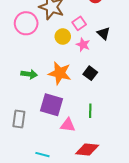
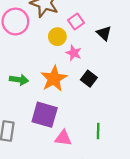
pink star: (83, 45) -> (74, 53), moved
orange star: (60, 73) -> (54, 79), turned 30
green line: (90, 111) -> (98, 131), moved

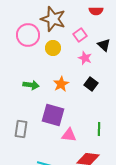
yellow circle: (57, 37) -> (53, 48), moved
pink star: (74, 53) -> (85, 58), moved
orange star: (54, 79) -> (61, 84), size x0.7

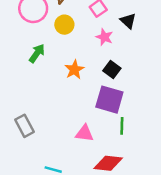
green arrow: (31, 85) -> (37, 53), moved, turned -63
purple square: (53, 115) -> (109, 100), moved
gray rectangle: (21, 129) -> (24, 126), turned -36

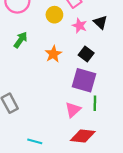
black triangle: (128, 21) -> (100, 22), moved
yellow circle: (64, 25) -> (54, 15), moved
pink triangle: (84, 133) -> (73, 110), moved, turned -49

